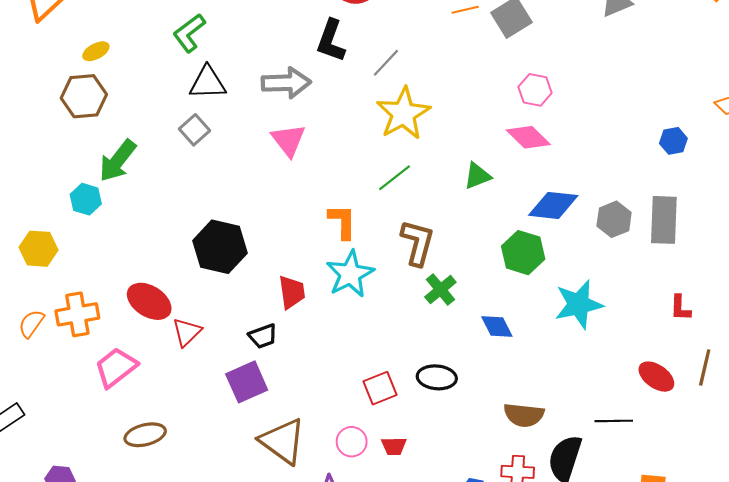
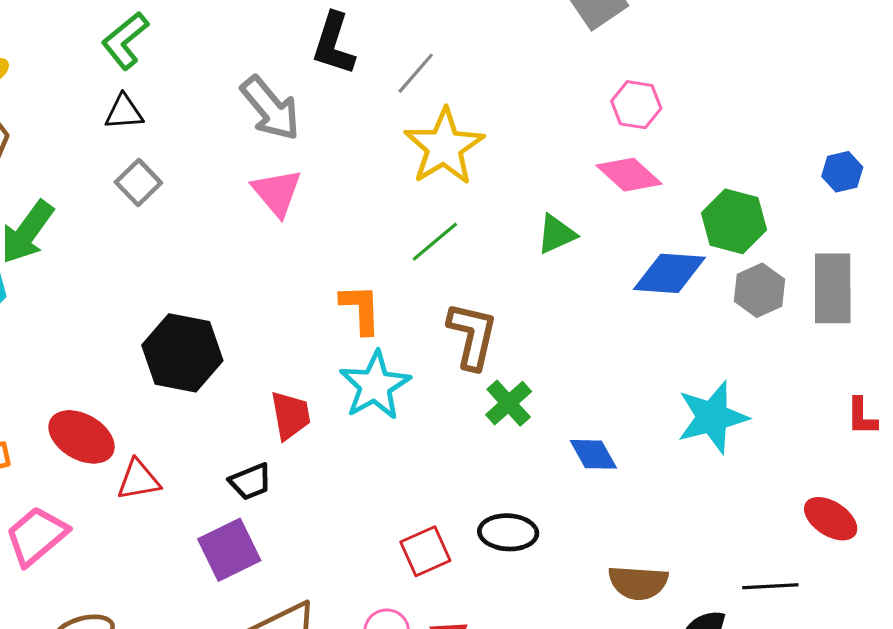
black triangle: (208, 83) -> (124, 112), moved, size x0.7
gray arrow: (286, 83) -> (270, 108), turned 54
green hexagon: (523, 253) -> (734, 221), moved
red triangle: (187, 332) -> (138, 480), turned 36

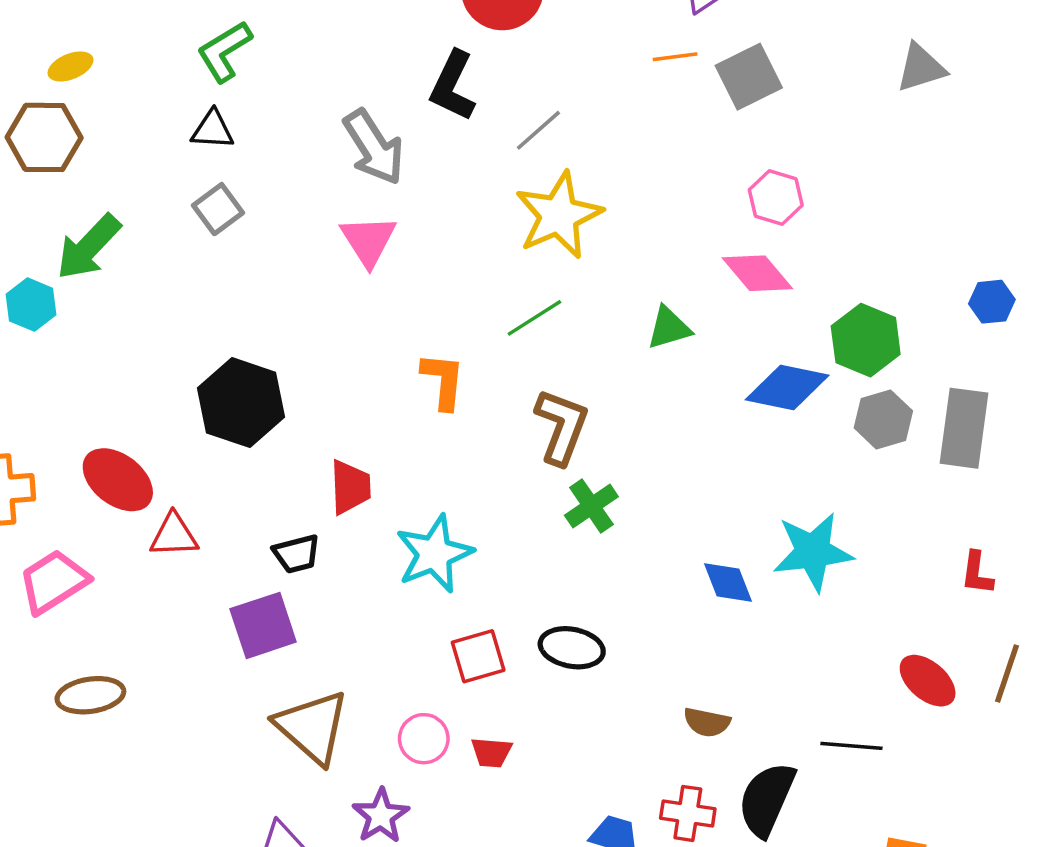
cyan star: (375, 385) -> (434, 554), moved
blue diamond: (593, 454) -> (728, 582), moved
brown semicircle: (638, 583) -> (707, 722), size x0.7

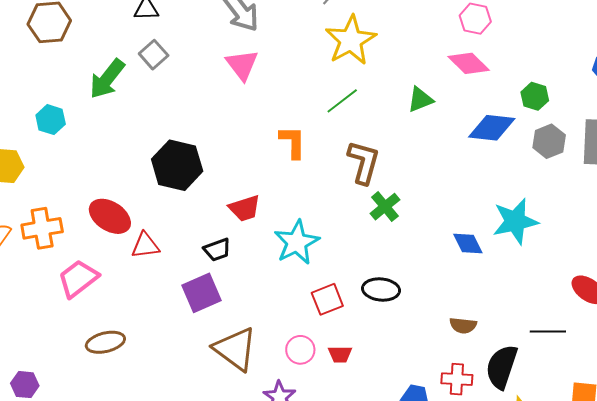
green arrow: (89, 247) -> (107, 79), moved
green hexagon: (866, 340) -> (535, 96), size x0.7
red trapezoid: (350, 487) -> (245, 208), turned 80

